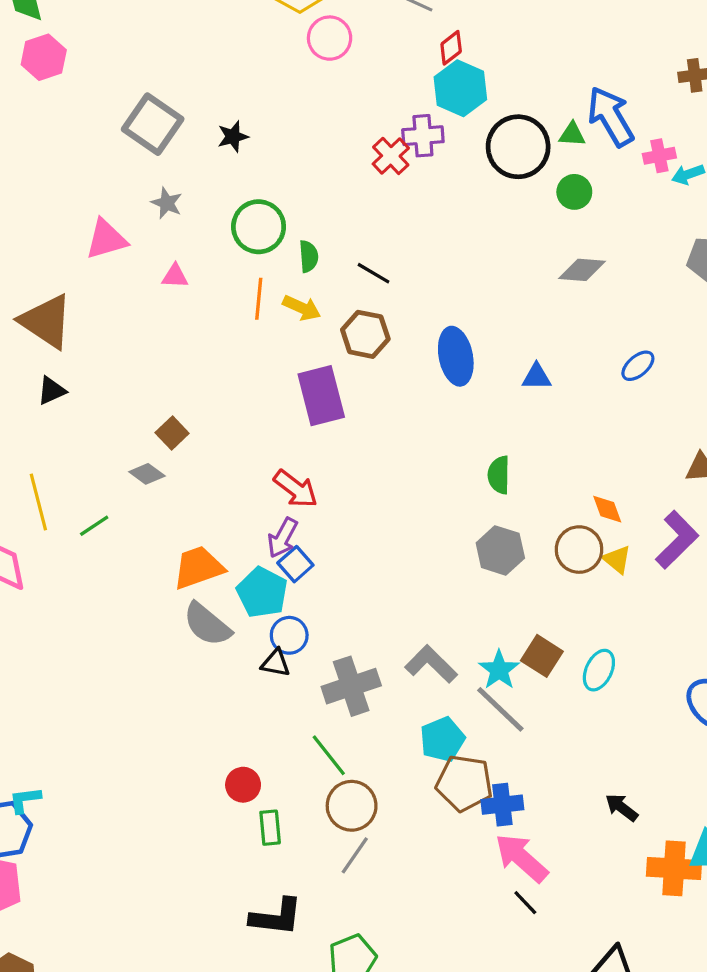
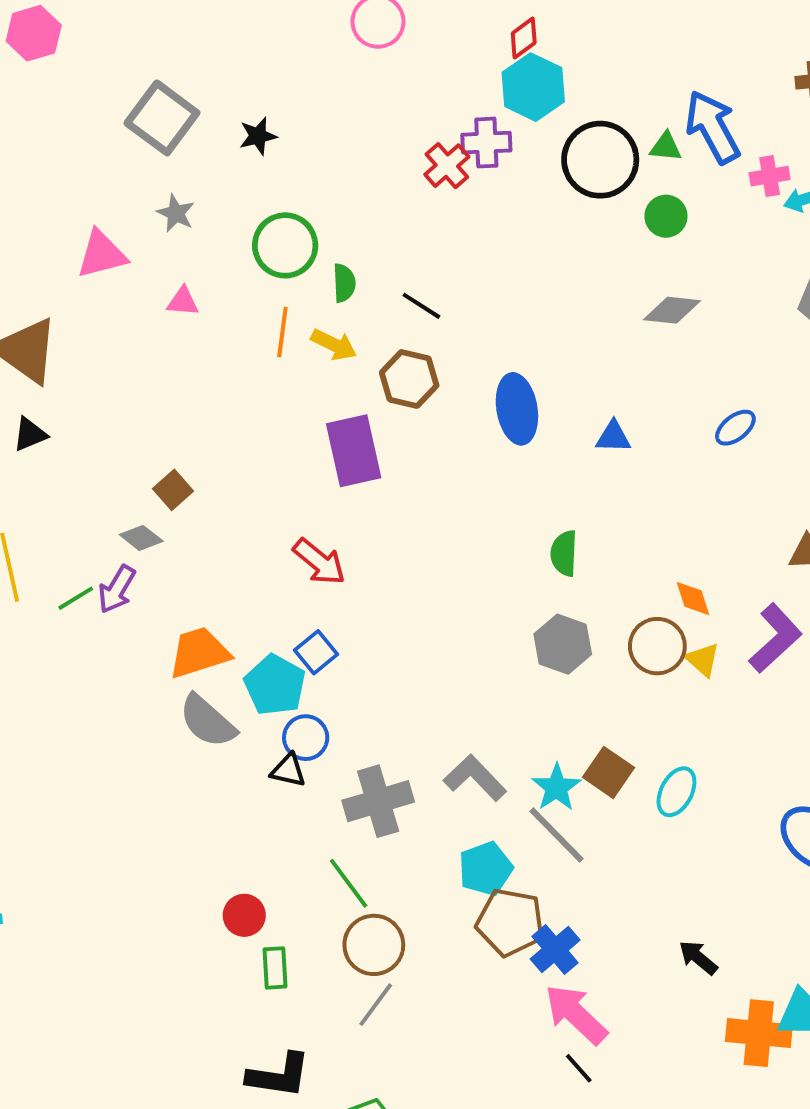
purple arrow: (283, 538) -> (117, 589), moved
blue cross: (502, 805) -> (555, 950), turned -36

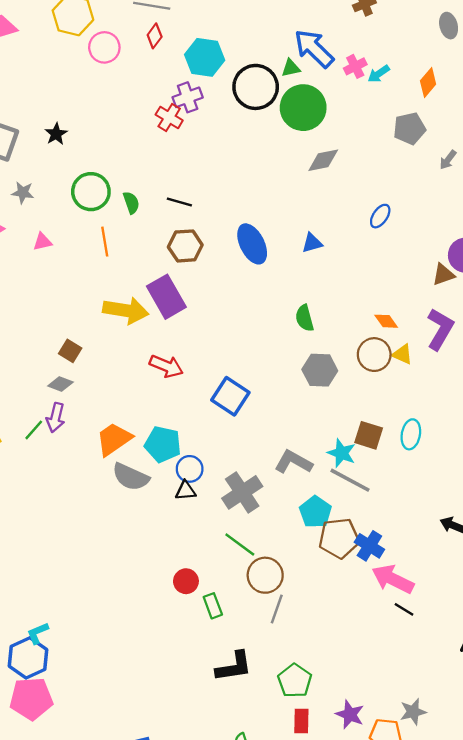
red diamond: (524, 38) -> (155, 36), moved
green circle: (666, 216) -> (303, 108), size x1.8
yellow arrow: (334, 345) -> (126, 310), moved, size x1.6
blue square: (316, 652) -> (230, 396), moved, size x1.5

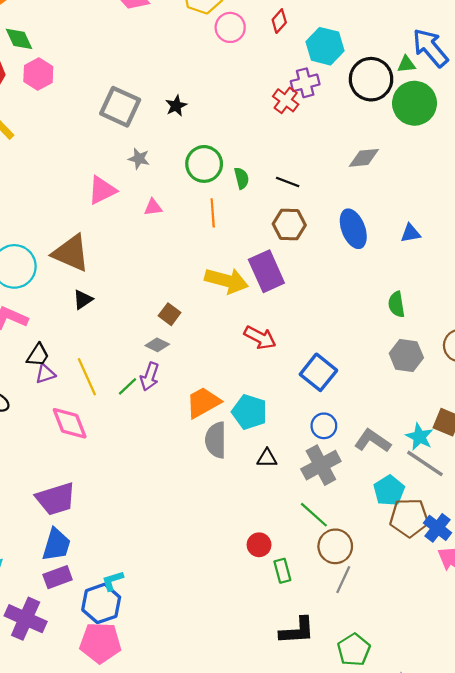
gray diamond: (323, 160) -> (364, 158), moved
blue circle: (190, 469) -> (324, 426), moved
gray semicircle: (131, 477) -> (216, 440), turned 60

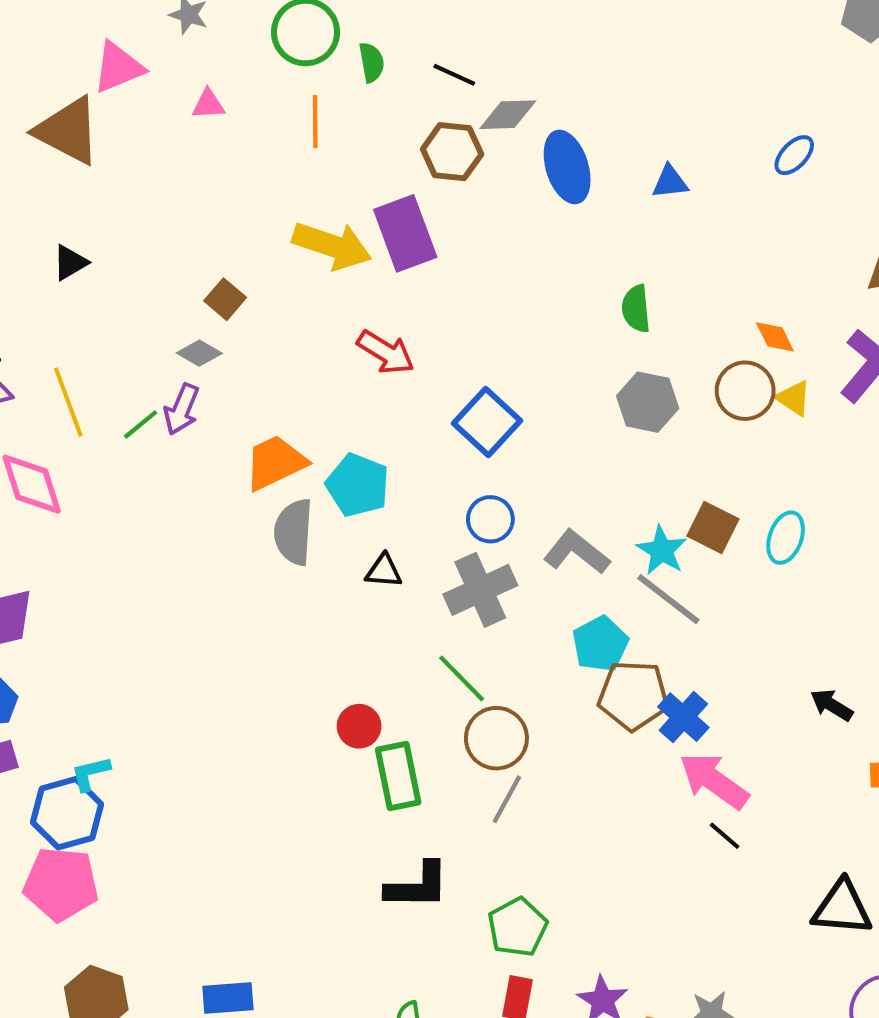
gray diamond: (364, 158) -> (508, 115), moved
brown triangle: (71, 253) -> (68, 131), moved
green rectangle: (282, 571) -> (398, 776), size x1.5

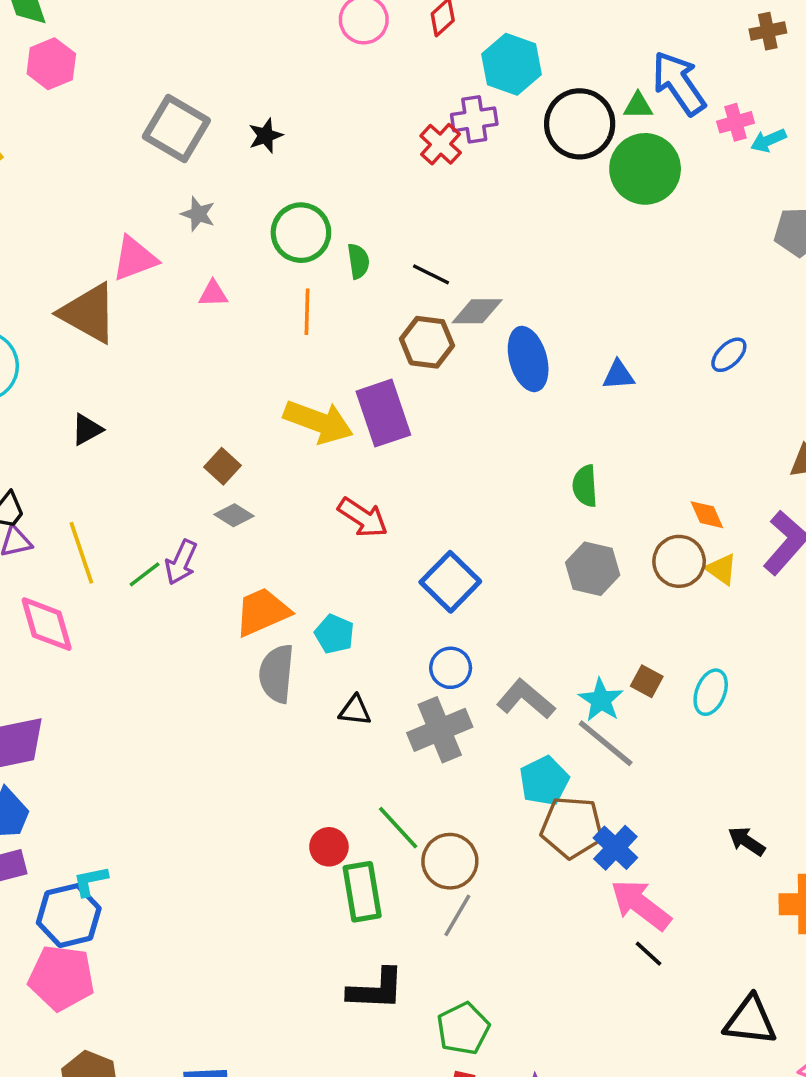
gray diamond: (199, 353) -> (234, 515), moved
cyan pentagon: (358, 485) -> (334, 634), size x0.7
brown square: (713, 528) -> (647, 681), size x0.7
green line: (462, 678) -> (398, 828), moved

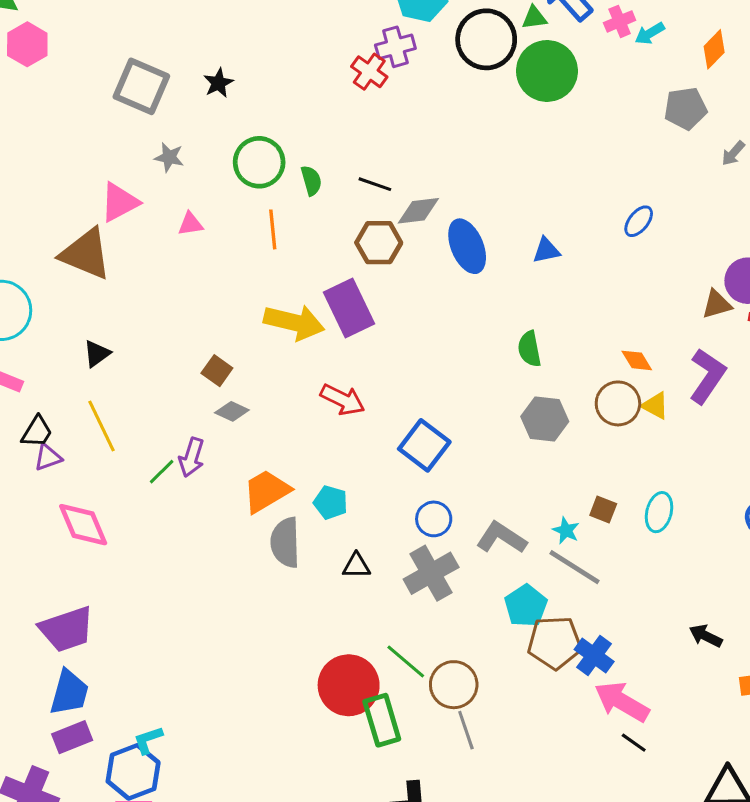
yellow line: (81, 553) -> (101, 426), moved
cyan star: (601, 700) -> (566, 531), size x0.7
red circle: (329, 847) -> (349, 685), size x1.8
gray line: (457, 915) -> (466, 730), turned -42

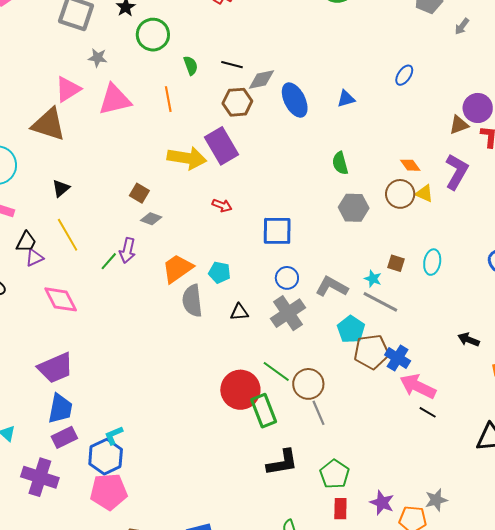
green circle: (259, 162) -> (153, 35), moved
pink triangle: (190, 224) -> (115, 100), size x2.0
red arrow: (343, 400) -> (222, 205), size x0.7
blue square: (424, 445) -> (277, 231), turned -32

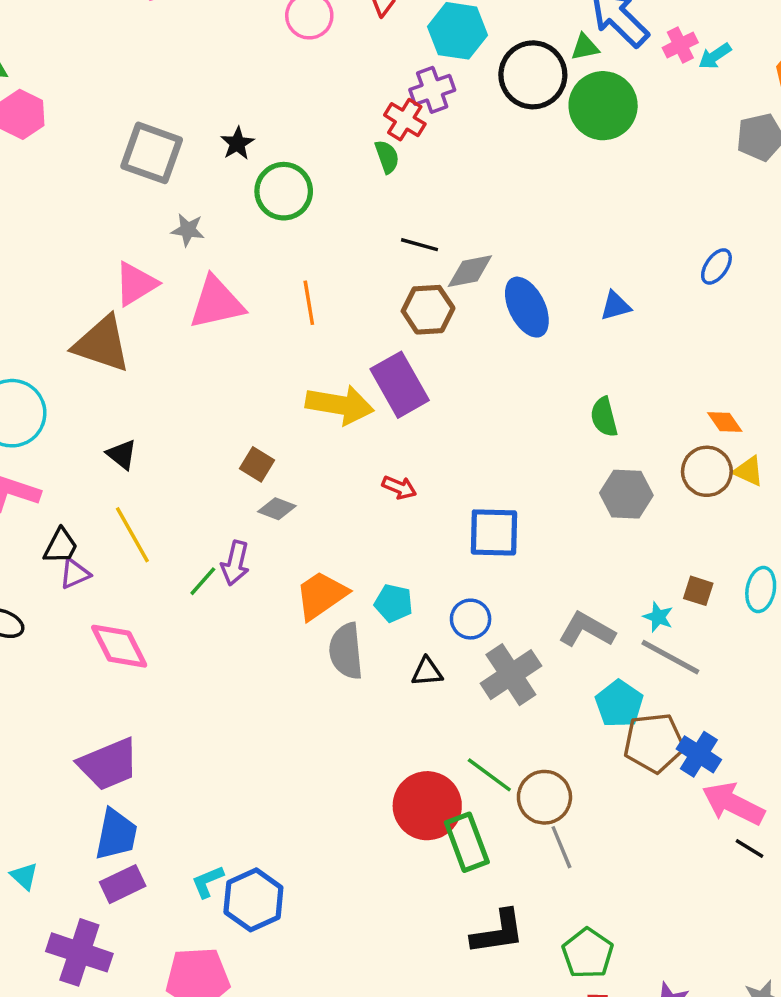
green semicircle: (191, 65) -> (387, 157), moved
black triangle: (61, 188) -> (122, 454), turned -42
blue circle: (287, 278) -> (471, 619), moved
blue hexagon: (106, 457) -> (253, 900), moved

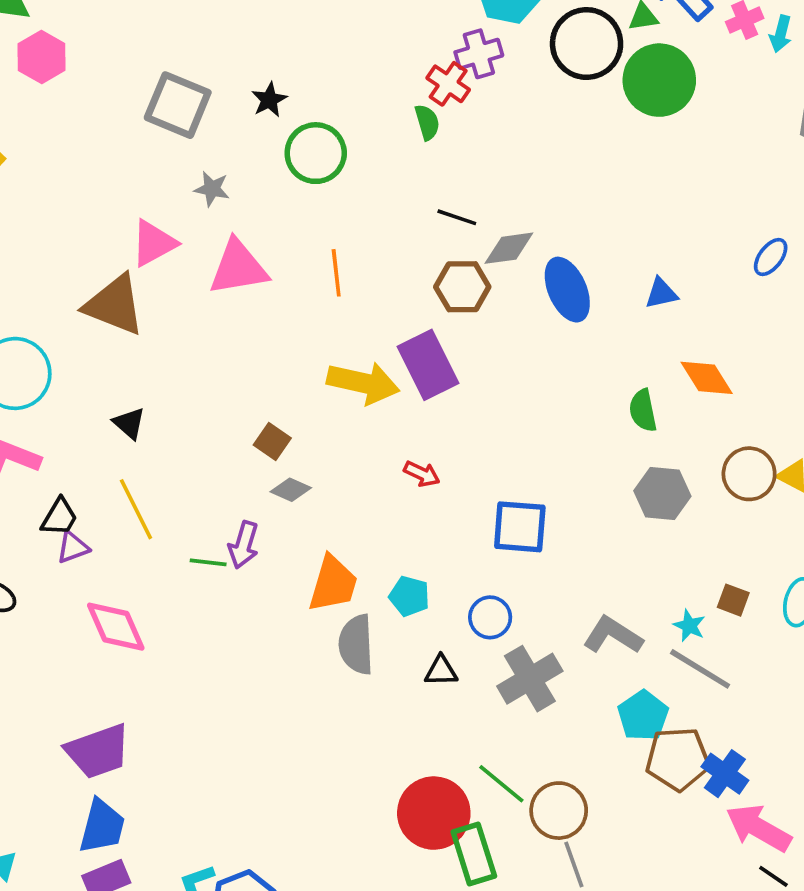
cyan arrow: (715, 56) -> (781, 34), turned -44
orange diamond: (725, 422) -> (707, 378), moved, size x1.4
green line: (203, 581) -> (208, 562), turned 52
orange trapezoid: (321, 595) -> (333, 584), turned 138

